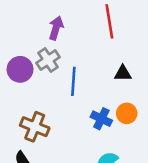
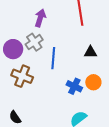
brown cross: (35, 127) -> (22, 76), moved

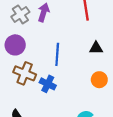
gray cross: (34, 42) -> (20, 14), moved
blue cross: (74, 86) -> (48, 84), moved

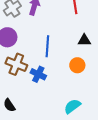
orange circle: (99, 80) -> (77, 65), moved

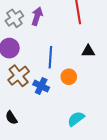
brown cross: (16, 64) -> (19, 76), turned 30
orange circle: (77, 65) -> (69, 77), moved

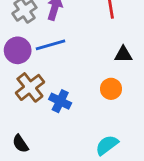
blue line: (50, 57) -> (51, 45), moved, turned 70
orange circle: (69, 77) -> (111, 89), moved

